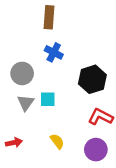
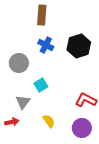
black hexagon: (92, 79) -> (79, 46), moved
cyan square: (48, 99) -> (41, 85), turned -32
gray triangle: (26, 103) -> (23, 102), moved

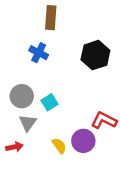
blue cross: (46, 45) -> (39, 53), moved
gray circle: (19, 63) -> (22, 96), moved
purple circle: (82, 128) -> (83, 141), moved

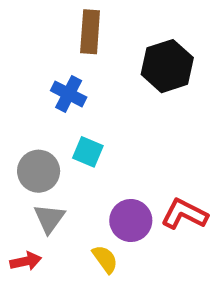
black hexagon: (95, 55) -> (167, 66), moved
cyan square: (50, 102) -> (88, 152), moved, turned -35
purple circle: (83, 141) -> (131, 220), moved

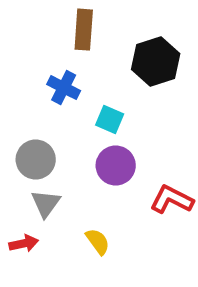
cyan square: (88, 152) -> (110, 120), moved
purple circle: (131, 220) -> (116, 165), moved

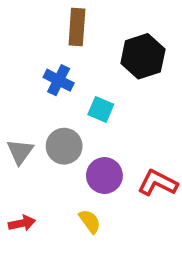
gray circle: (36, 159) -> (64, 146), moved
purple circle: (116, 165) -> (104, 176), moved
gray triangle: (46, 203) -> (20, 152), moved

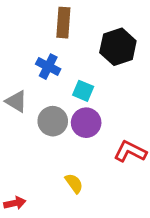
gray triangle: (20, 152) -> (16, 101), moved, turned -35
purple circle: (104, 176) -> (86, 123), moved
red arrow: (22, 223) -> (15, 203), moved

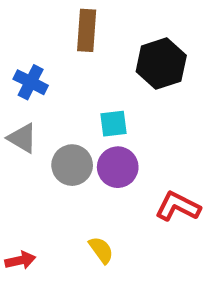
blue cross: (48, 67) -> (31, 82), moved
cyan square: (83, 91) -> (114, 124), turned -30
red arrow: (15, 203) -> (20, 260), moved

